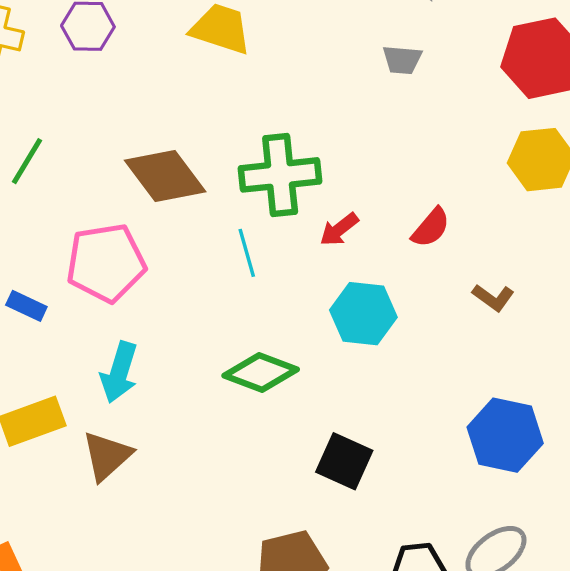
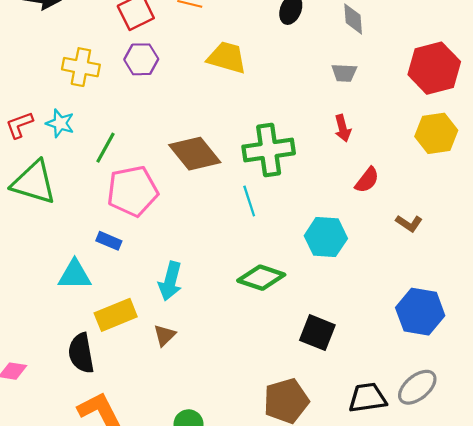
red arrow: (339, 229) -> (343, 128), moved, turned -65
pink pentagon: (106, 263) -> (132, 191), moved
brown triangle: (107, 456) -> (165, 335), size x0.7

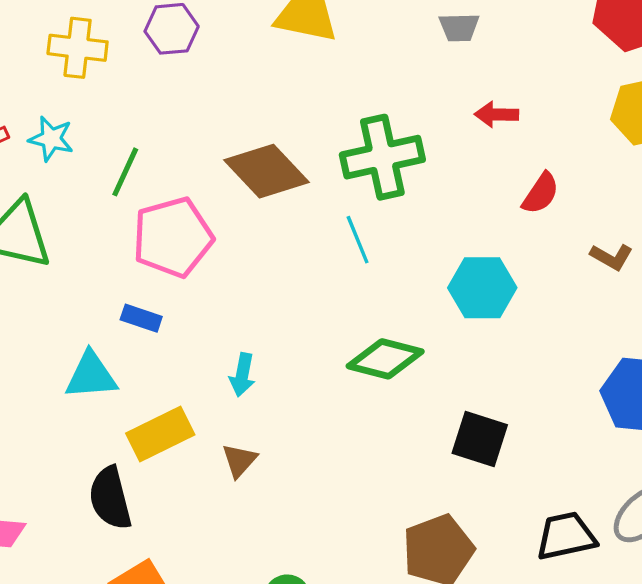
gray trapezoid: (344, 73) -> (459, 27), moved
red arrow: (343, 128) -> (496, 115), turned 110
cyan arrow: (170, 281) -> (242, 375), size x0.7

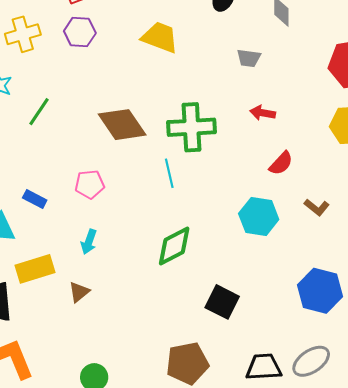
yellow cross: (78, 48) -> (23, 34), turned -32
pink pentagon: (173, 237) -> (90, 184), moved, size x0.6
cyan hexagon: (482, 288) -> (259, 217), moved
green diamond: (385, 359) -> (174, 246), turned -51

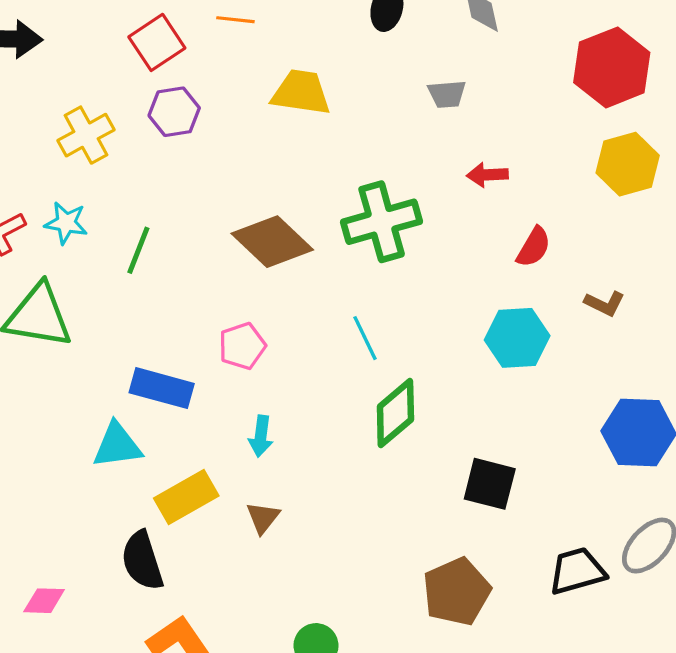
cyan line: (169, 173) -> (365, 338), moved
blue rectangle: (35, 199) -> (162, 388), size x1.6

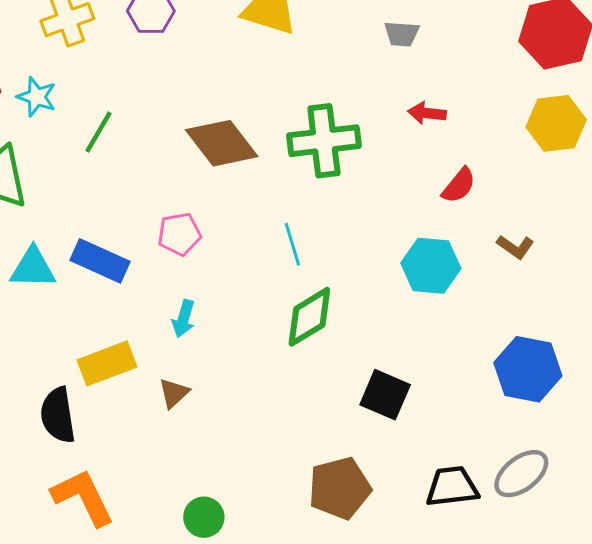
cyan triangle: (117, 445) -> (33, 268), moved

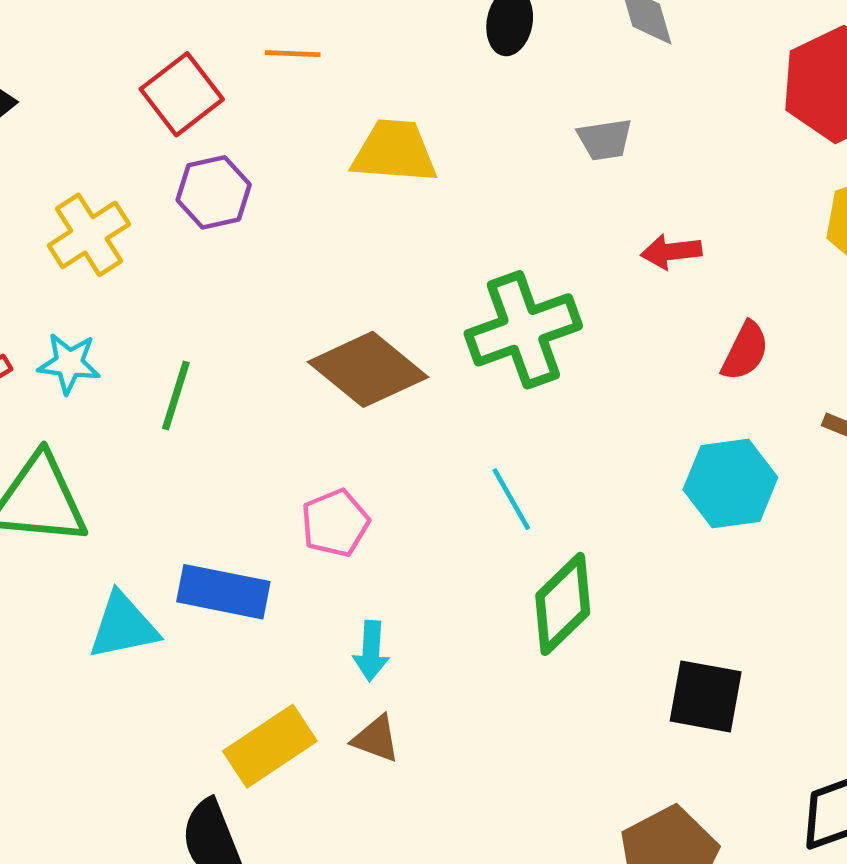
brown triangle: (174, 393) -> (376, 739), moved, turned -44

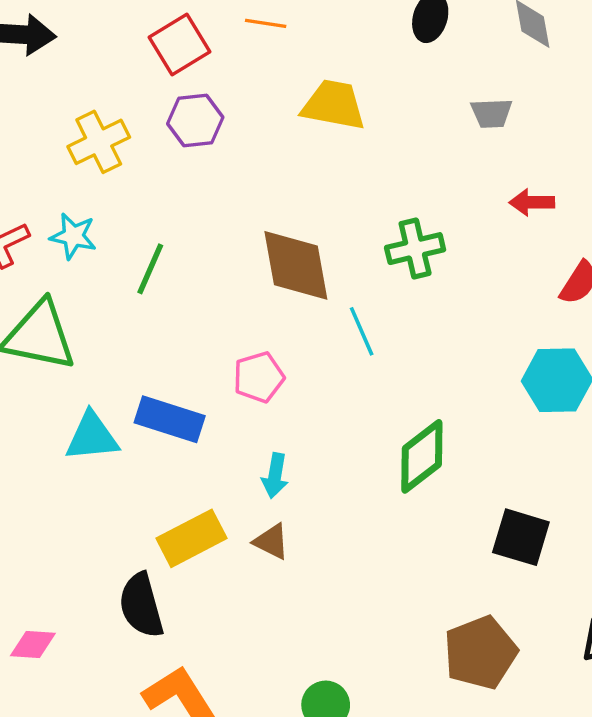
green cross: (523, 330) -> (415, 249), size x0.7
brown diamond: (368, 369) -> (296, 265), turned 34
cyan line: (511, 499) -> (362, 331), moved

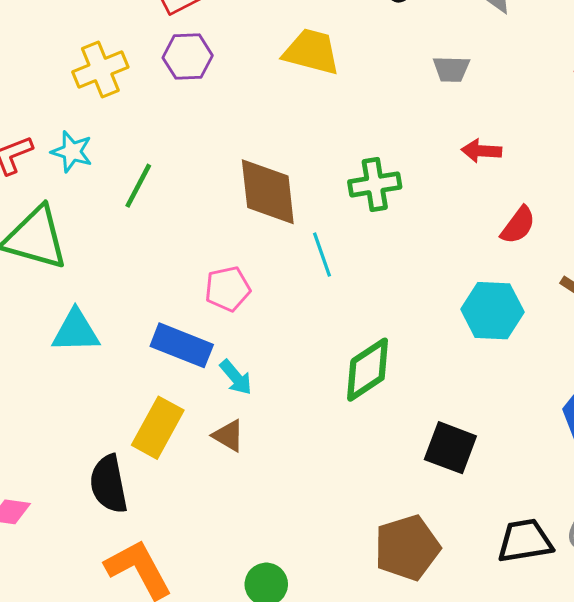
blue rectangle: (170, 419) -> (182, 345), moved
cyan arrow: (275, 476) -> (236, 377), turned -54
yellow rectangle: (192, 538) -> (158, 428), turned -38

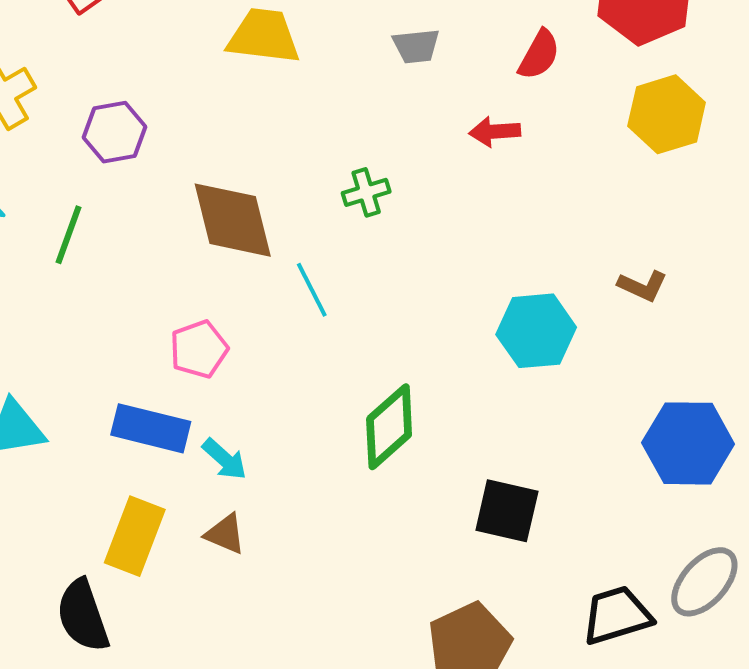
purple hexagon: (188, 57) -> (115, 132), moved
gray trapezoid: (451, 69) -> (416, 46), moved
green cross: (375, 184) -> (366, 192), size x0.7
red semicircle: (518, 225) -> (539, 55), moved

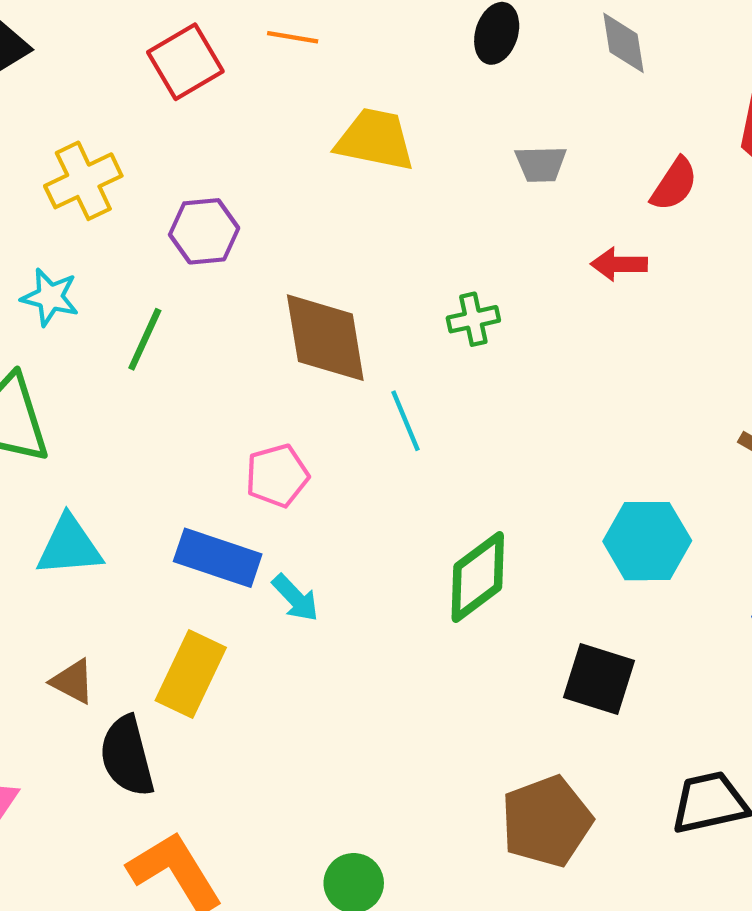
cyan hexagon: (536, 331) -> (647, 541), moved
brown triangle: (225, 534) -> (73, 681), moved

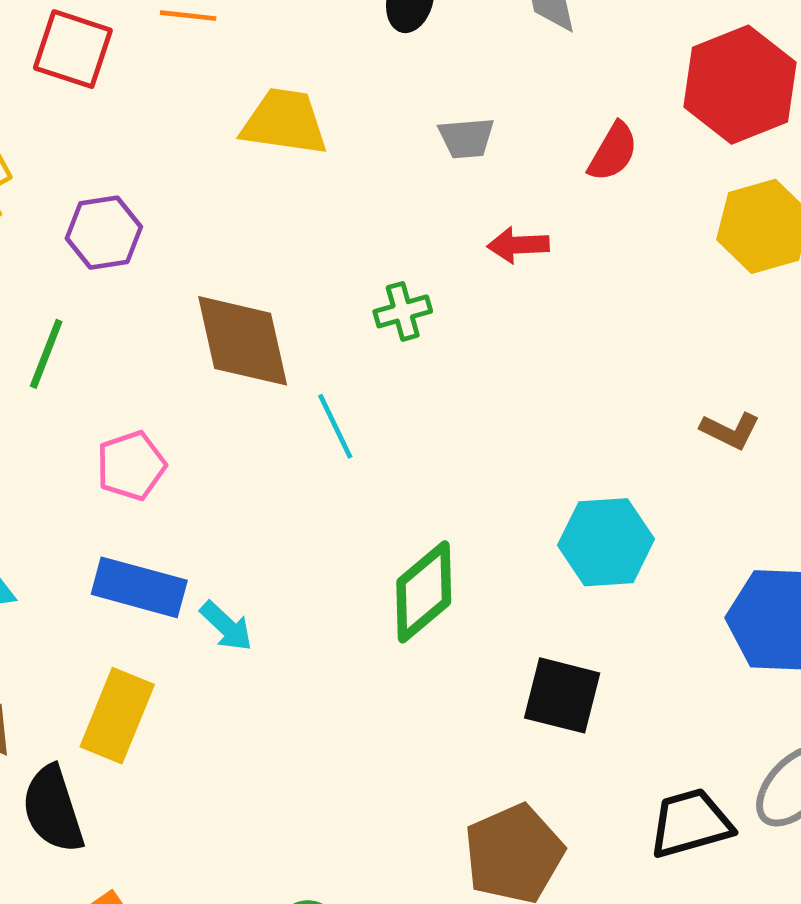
red square: (185, 62) -> (73, 49), turned -38
red arrow: (619, 264) -> (518, 245), moved
pink pentagon: (277, 476) -> (131, 466), moved

